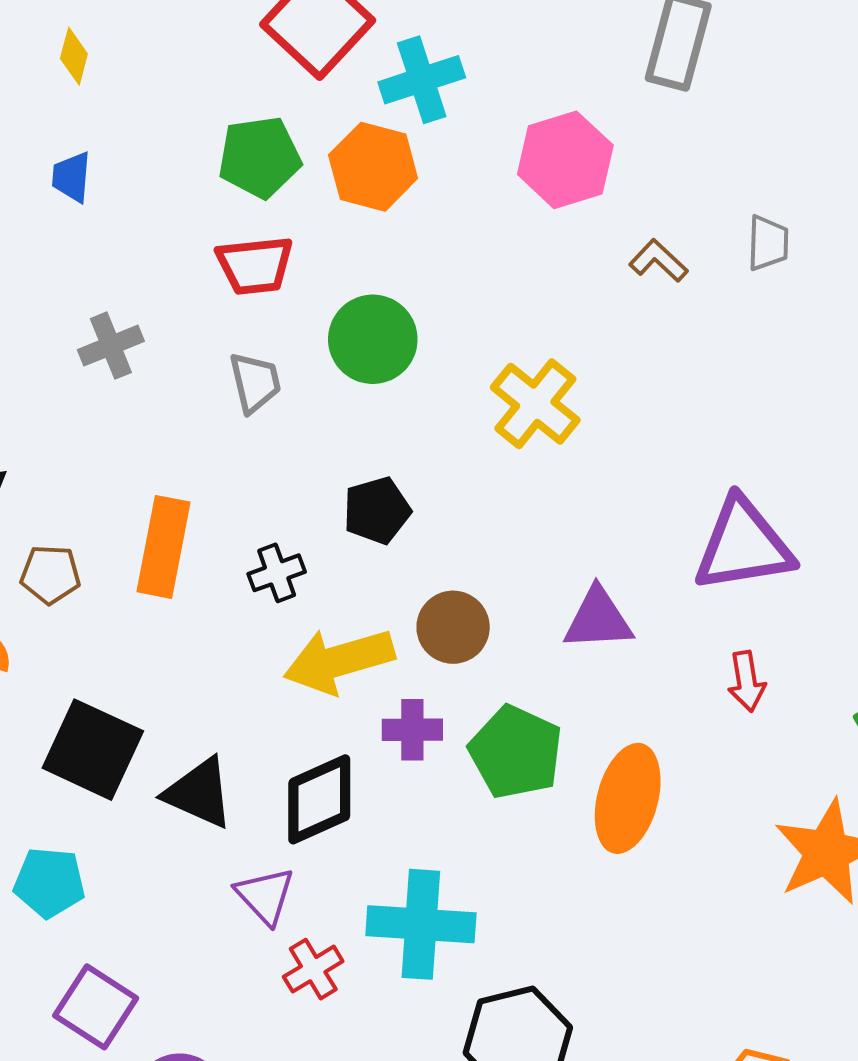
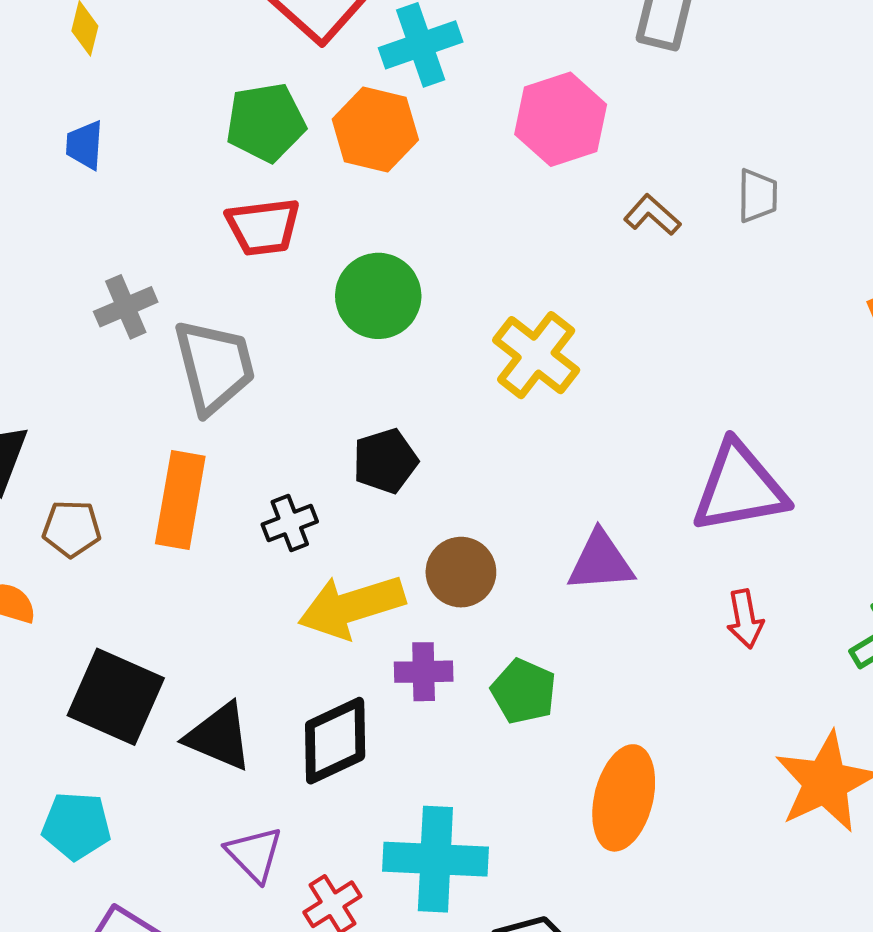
gray trapezoid: (255, 382) -> (214, 366), moved, size x1.6
green pentagon: (516, 752) -> (524, 691), size x0.7
orange ellipse: (628, 798) -> (624, 798), moved
purple triangle: (265, 896) -> (254, 854), moved

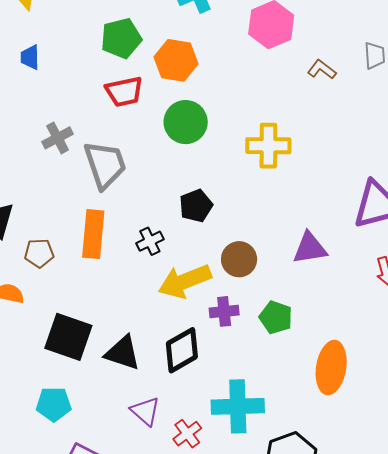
orange hexagon: (375, 129) -> (176, 60), moved
yellow cross: (536, 355) -> (268, 146), turned -33

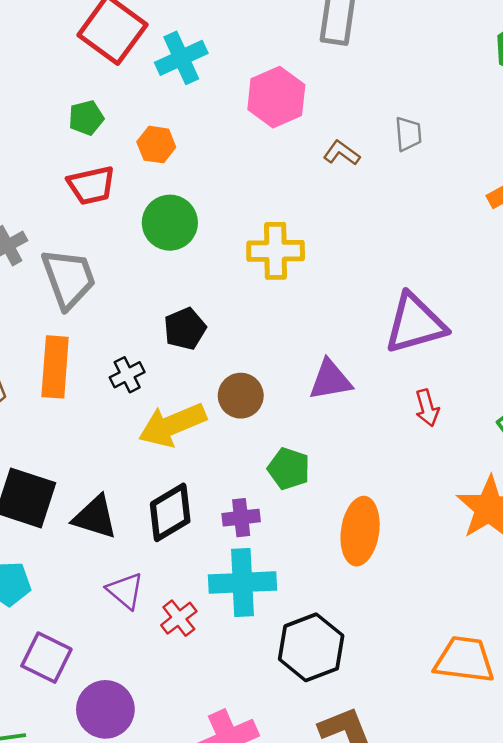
green pentagon: (121, 38) -> (86, 118), size x0.7
orange hexagon: (176, 60) -> (156, 145), size x0.7
purple cross: (224, 311) -> (241, 518), moved

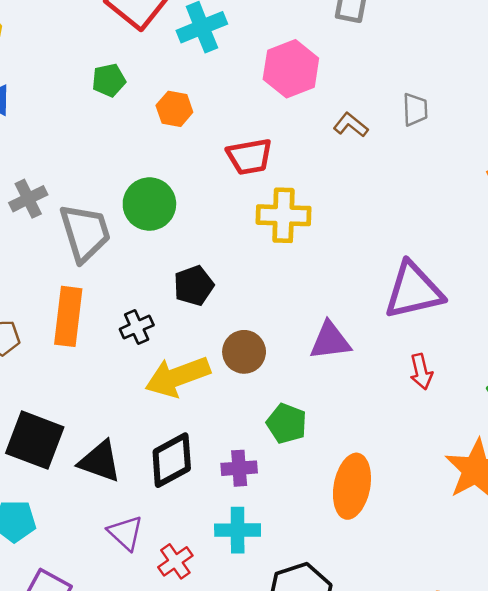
red trapezoid: (91, 185) -> (249, 156), moved
green circle: (170, 223) -> (149, 204), moved
cyan cross: (242, 583) -> (238, 530), size x0.7

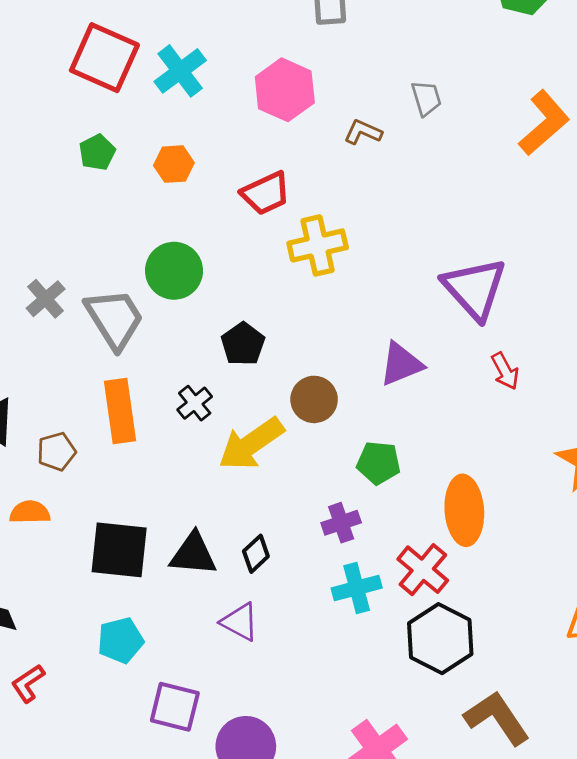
purple triangle: (413, 291) -> (475, 288), turned -44
black diamond: (172, 460) -> (256, 554), moved, size x0.6
red cross: (175, 561) -> (423, 570), moved, size x1.4

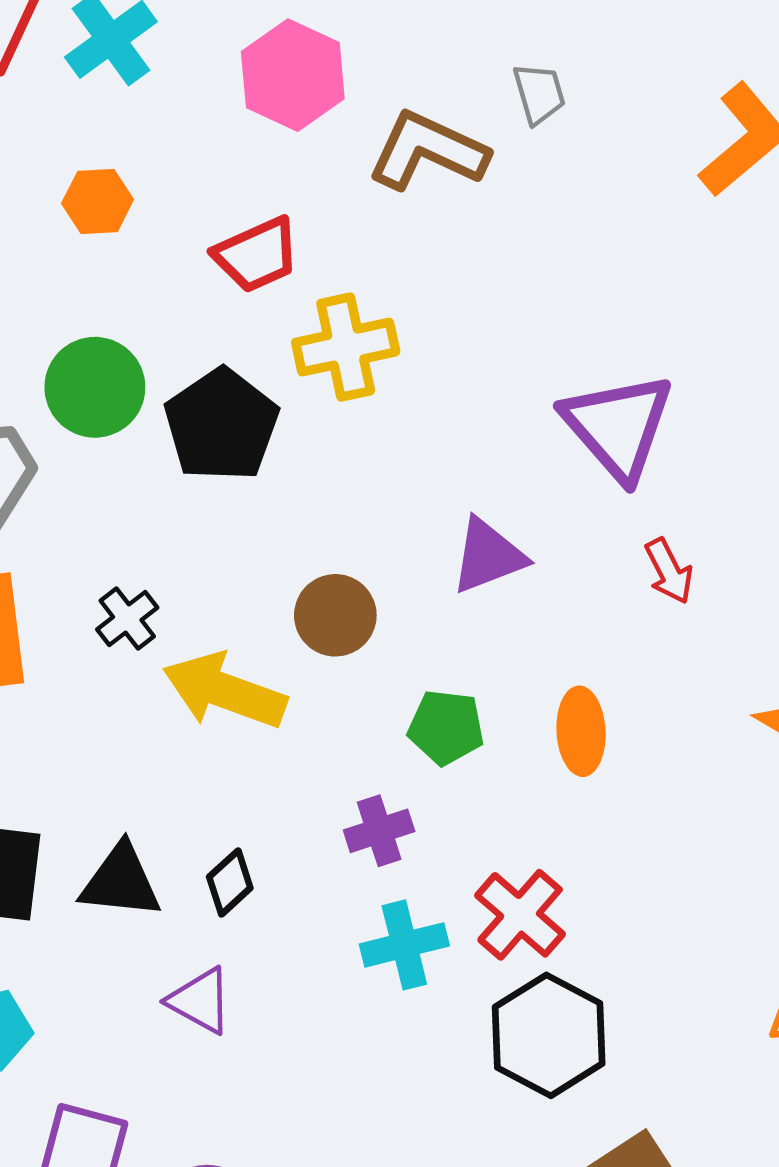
brown L-shape: (363, 132) -> (428, 151), size x1.8
black pentagon: (243, 344) -> (221, 425), moved, size x1.5
yellow arrow: (251, 444) -> (225, 691), turned 54
orange ellipse: (464, 510) -> (581, 731), moved, size x0.7

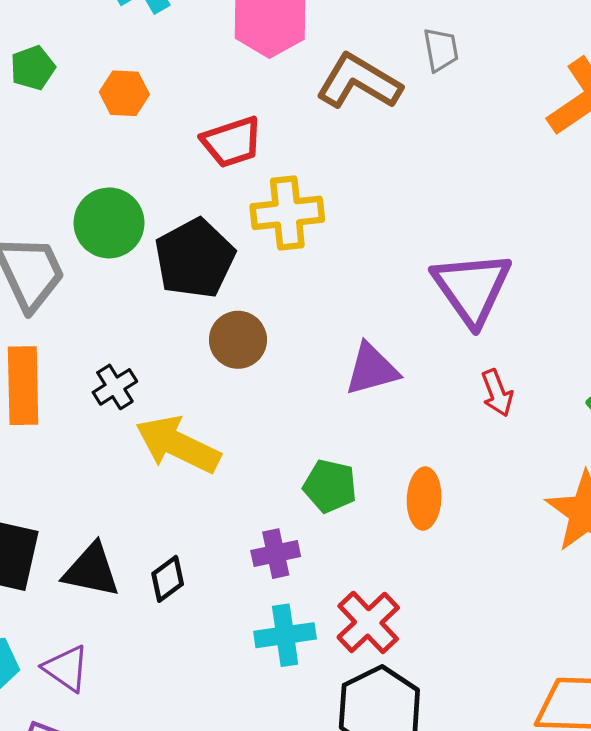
brown circle: (335, 615) -> (238, 340), moved
purple triangle: (200, 1001) -> (66, 668), moved

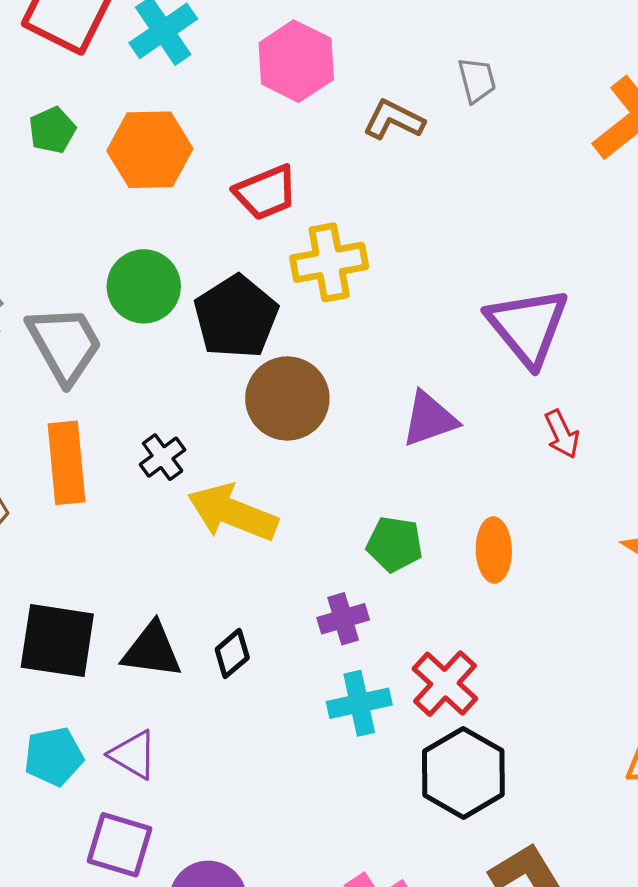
brown L-shape: (359, 82) -> (394, 120), size x0.7
orange hexagon: (124, 93) -> (150, 150), size x1.6
brown circle: (238, 340) -> (287, 398), size x1.4

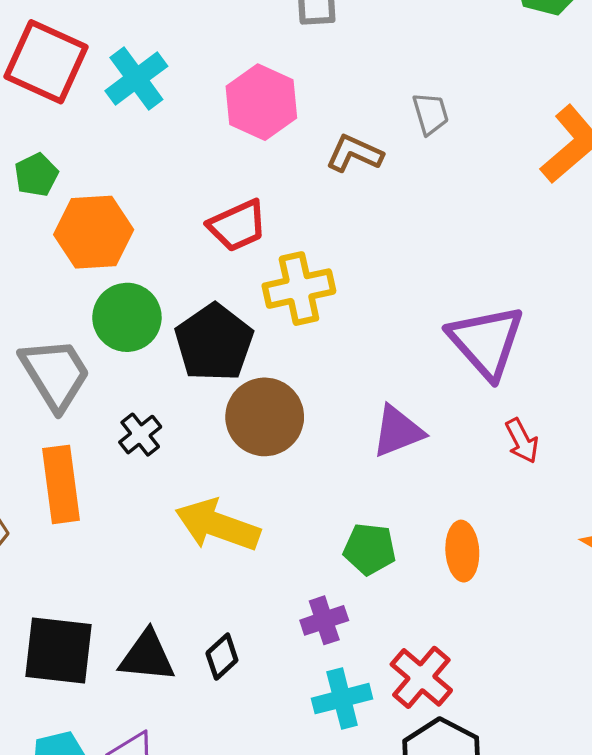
orange hexagon: (150, 150) -> (94, 232), moved
black cross: (163, 457) -> (140, 435), moved

